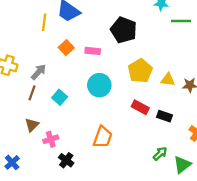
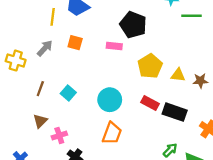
orange square: (66, 48) -> (75, 43), turned -32
pink rectangle: (93, 51) -> (114, 46), moved
gray arrow: (39, 72) -> (45, 48), moved
cyan circle: (99, 85) -> (110, 100), moved
black rectangle: (164, 116) -> (175, 112), size x1.5

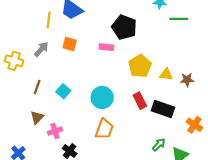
red rectangle: (150, 103) -> (140, 101), turned 35

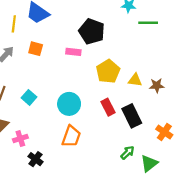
black rectangle: (163, 109) -> (132, 116), turned 45

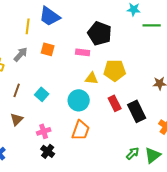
yellow pentagon: (108, 71) -> (115, 70), turned 30
yellow triangle: (135, 80) -> (92, 78), moved
pink cross: (20, 139) -> (44, 131), moved
green arrow: (127, 153) -> (133, 153), moved

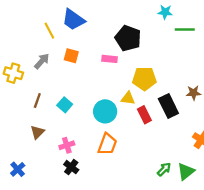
yellow line: (28, 26) -> (49, 31), turned -35
yellow triangle: (92, 78) -> (128, 98), moved
black rectangle: (137, 111) -> (168, 106), moved

